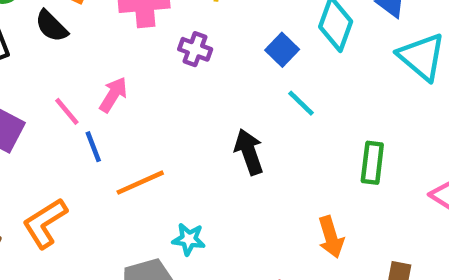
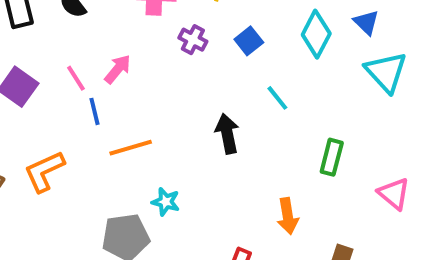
blue square: (282, 50) -> (249, 41), moved

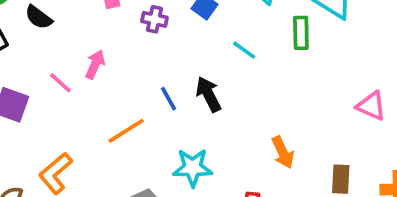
blue line: (94, 111) -> (169, 99), moved
green rectangle: (332, 157) -> (301, 33), moved
cyan star: (166, 202) -> (193, 168), moved, size x1.5

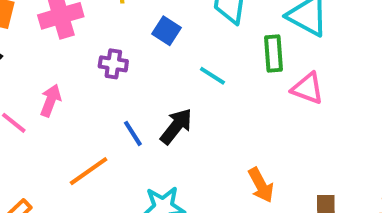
purple cross: (154, 19) -> (113, 64), moved
black arrow: (208, 94) -> (176, 126), turned 69
pink triangle: (371, 106) -> (308, 88), moved

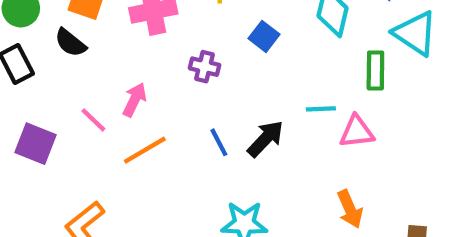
cyan line: (212, 76) -> (321, 109), moved, turned -40
pink triangle: (308, 88) -> (357, 132), moved, turned -32
orange line: (89, 171) -> (145, 150), moved

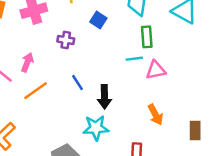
green rectangle: (375, 71) -> (147, 37), moved
black arrow: (265, 139) -> (104, 97), moved, turned 140

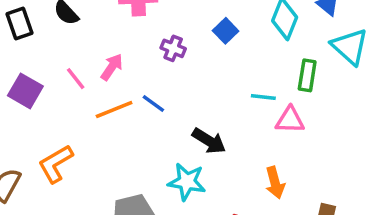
green rectangle: (147, 37) -> (307, 75), moved
blue line: (78, 83) -> (153, 103), moved, turned -35
black arrow: (104, 97) -> (209, 141), turned -70

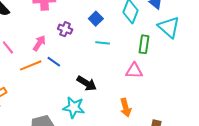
pink arrow: (112, 67) -> (39, 43), moved
cyan line: (263, 97) -> (103, 43), moved

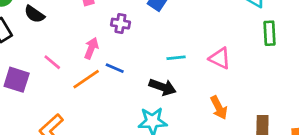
cyan line: (103, 43) -> (176, 58), moved
green rectangle: (144, 44) -> (269, 33), moved
pink triangle: (134, 71) -> (220, 58), turned 36

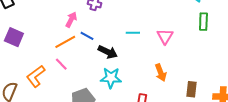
pink triangle: (220, 58) -> (165, 36), turned 30
pink line: (52, 62) -> (61, 64), moved
black arrow: (163, 87) -> (108, 52), moved

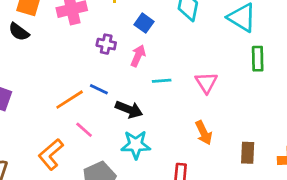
pink arrow: (71, 20) -> (138, 56), moved
pink line: (61, 64) -> (84, 130), moved
orange L-shape: (36, 76) -> (51, 154), moved

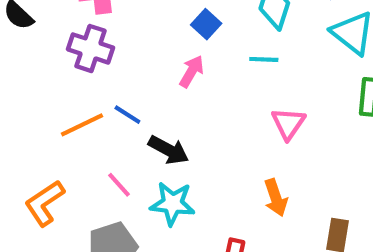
purple cross: (106, 44) -> (91, 48), moved, size x1.5
cyan line: (162, 81) -> (264, 59), moved
pink line: (84, 130) -> (119, 185), moved

